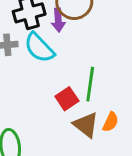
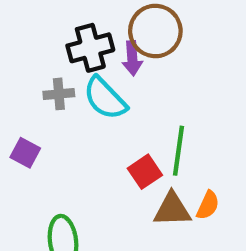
brown triangle: (86, 125) -> (172, 209), turned -40

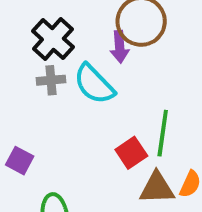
black cross: (90, 48) -> (53, 39), moved, turned -33
purple square: (25, 153) -> (20, 161), moved

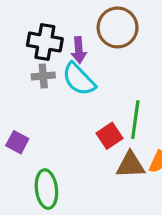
black cross: (53, 39) -> (45, 42), turned -32
purple arrow: (120, 47) -> (79, 50), moved

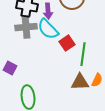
gray cross: (43, 76) -> (26, 27), size x1.5
red square: (109, 136) -> (67, 43), moved

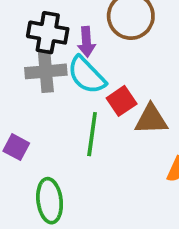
green line: (83, 54) -> (92, 134), moved
brown triangle: (80, 82) -> (151, 119), moved

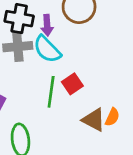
red square: (122, 101) -> (72, 84), moved
brown triangle: (151, 119) -> (94, 120), moved, turned 30

